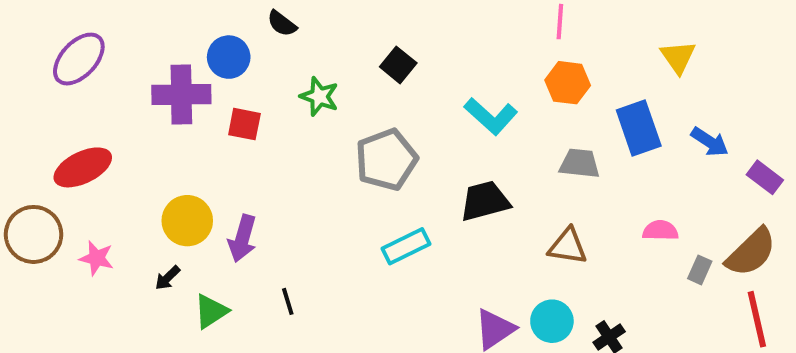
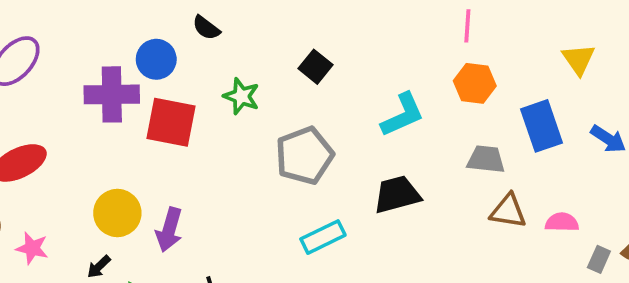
cyan L-shape: (491, 116) -> (403, 115), turned -66
red square: (244, 124) -> (171, 122), size x1.6
brown triangle: (568, 246) -> (508, 211), moved

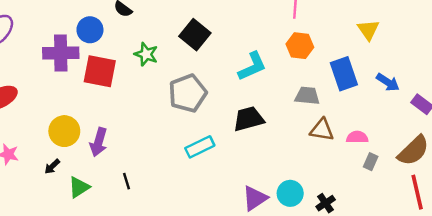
black square: (316, 67) -> (195, 35), size x1.4
gray rectangle: (599, 259) -> (371, 162), moved

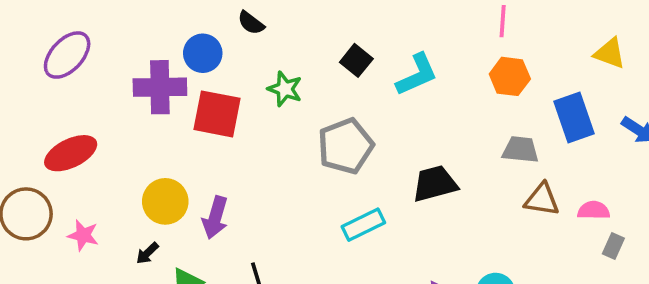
yellow triangle: (368, 30) -> (610, 53), turned -35
black square: (195, 35) -> (356, 60), size x0.7
cyan L-shape: (252, 66) -> (417, 75), moved

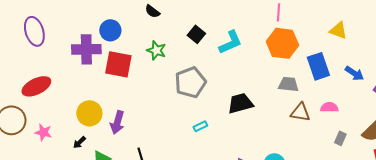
black semicircle: (251, 23) -> (152, 11), moved
purple ellipse: (67, 55) -> (34, 31), turned -60
orange hexagon: (510, 76) -> (282, 43), size x1.4
pink semicircle: (594, 210) -> (329, 107), moved
cyan rectangle: (363, 225) -> (200, 126), size x0.6

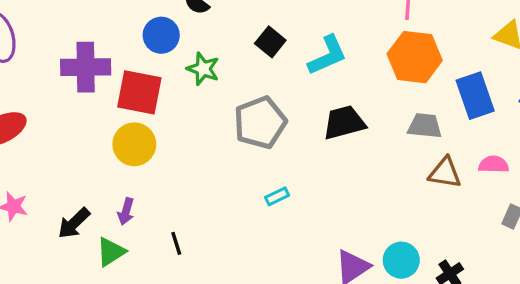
blue circle: (110, 30) -> (161, 35), moved
black trapezoid: (240, 103) -> (344, 122), moved
yellow circle: (89, 113) -> (134, 144), moved
purple arrow: (117, 122) -> (126, 211), moved, size x0.7
black arrow: (79, 142) -> (74, 223), size x1.5

